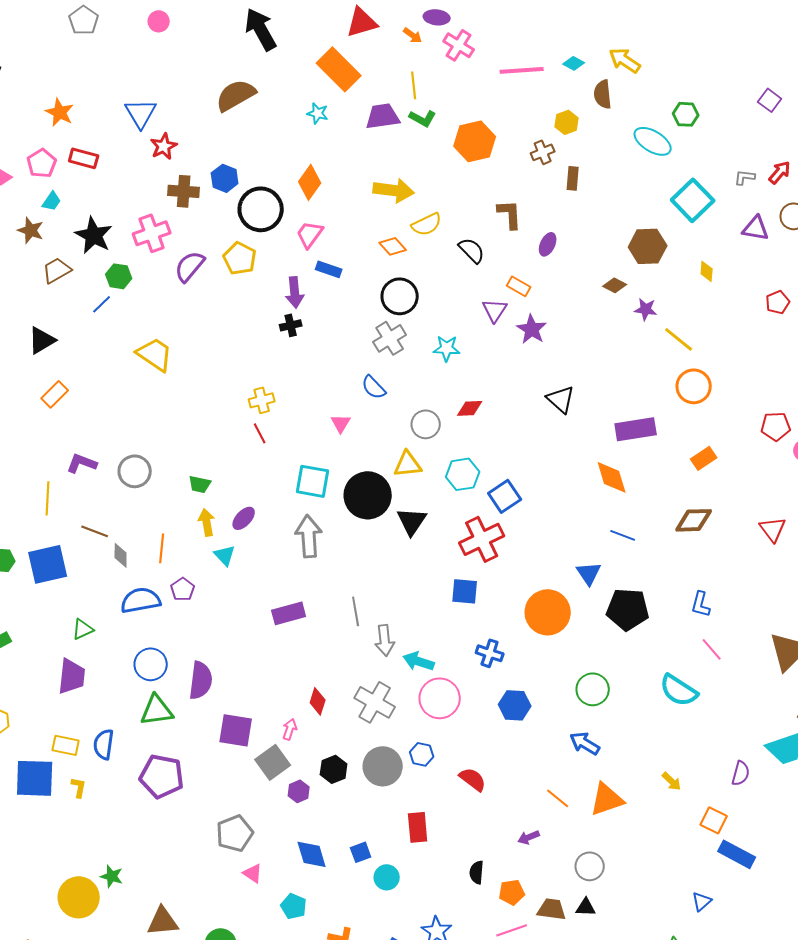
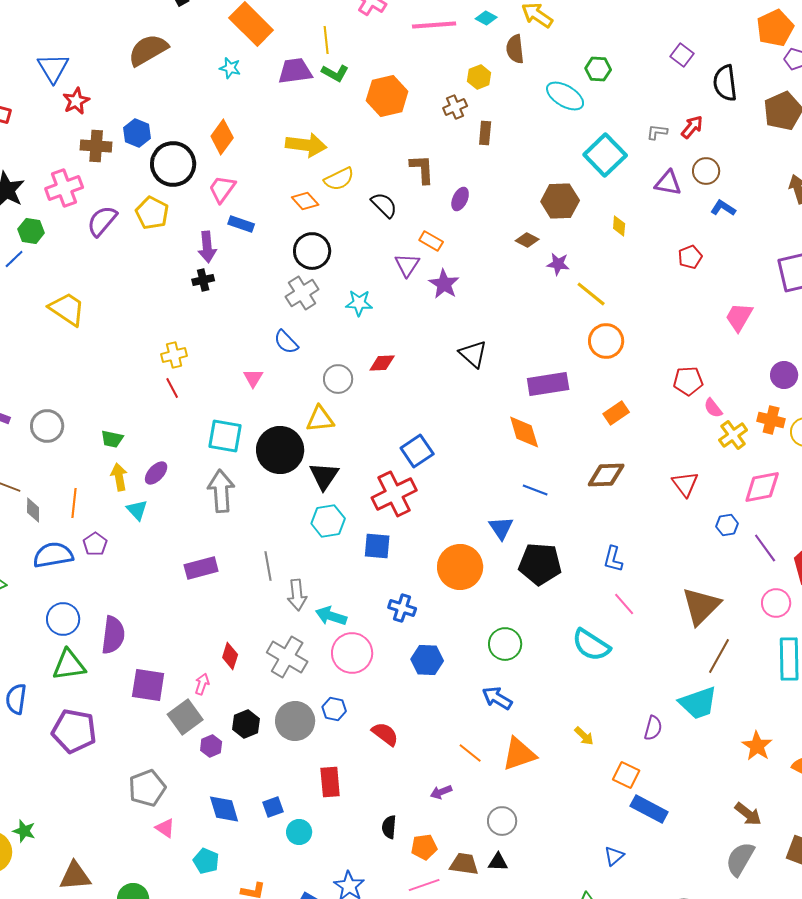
cyan hexagon: (463, 474) -> (328, 521), moved

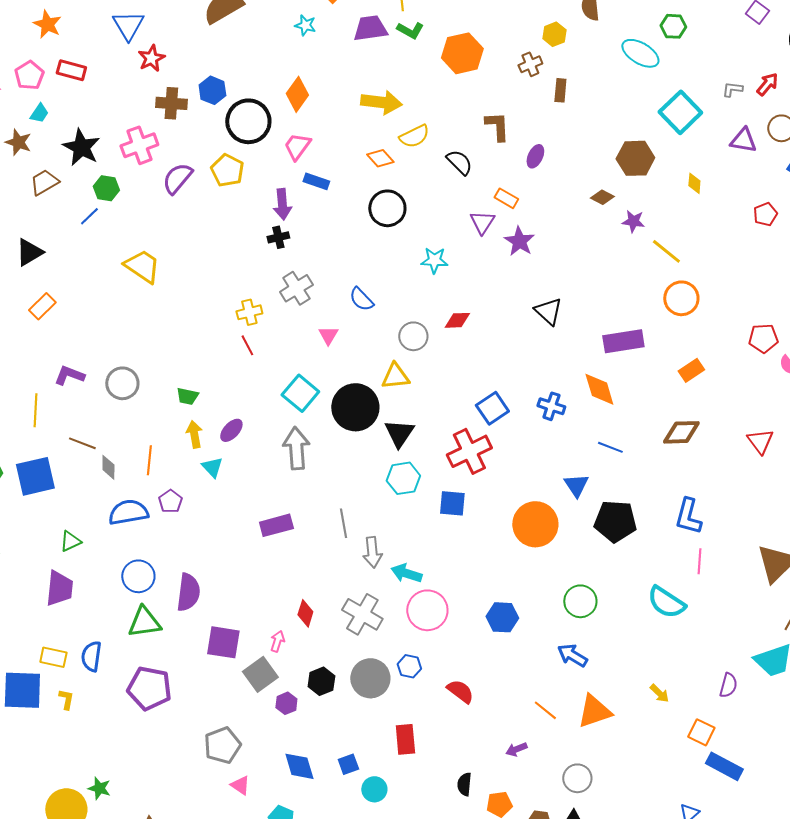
gray cross: (302, 293) -> (296, 288), moved
cyan square: (225, 436) -> (300, 393), turned 30
blue L-shape: (613, 559) -> (688, 516), size x1.4
pink line: (624, 604) -> (699, 561), turned 45
blue cross: (402, 608) -> (551, 406), moved

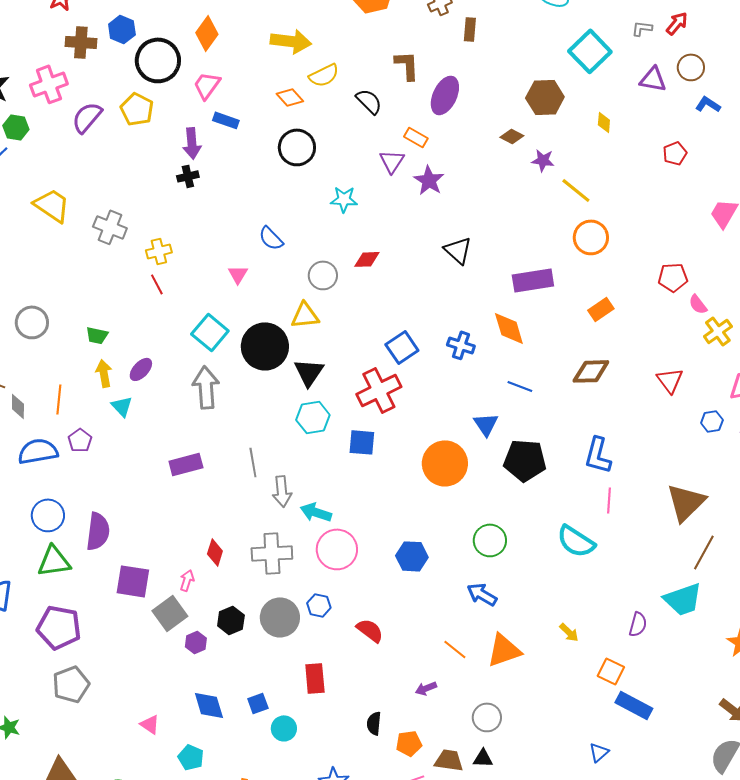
purple ellipse: (535, 156) -> (445, 95), size x1.6
gray cross: (296, 288) -> (110, 227), moved, turned -36
gray cross: (362, 614) -> (272, 553), turned -33
gray pentagon: (222, 745) -> (71, 684), moved

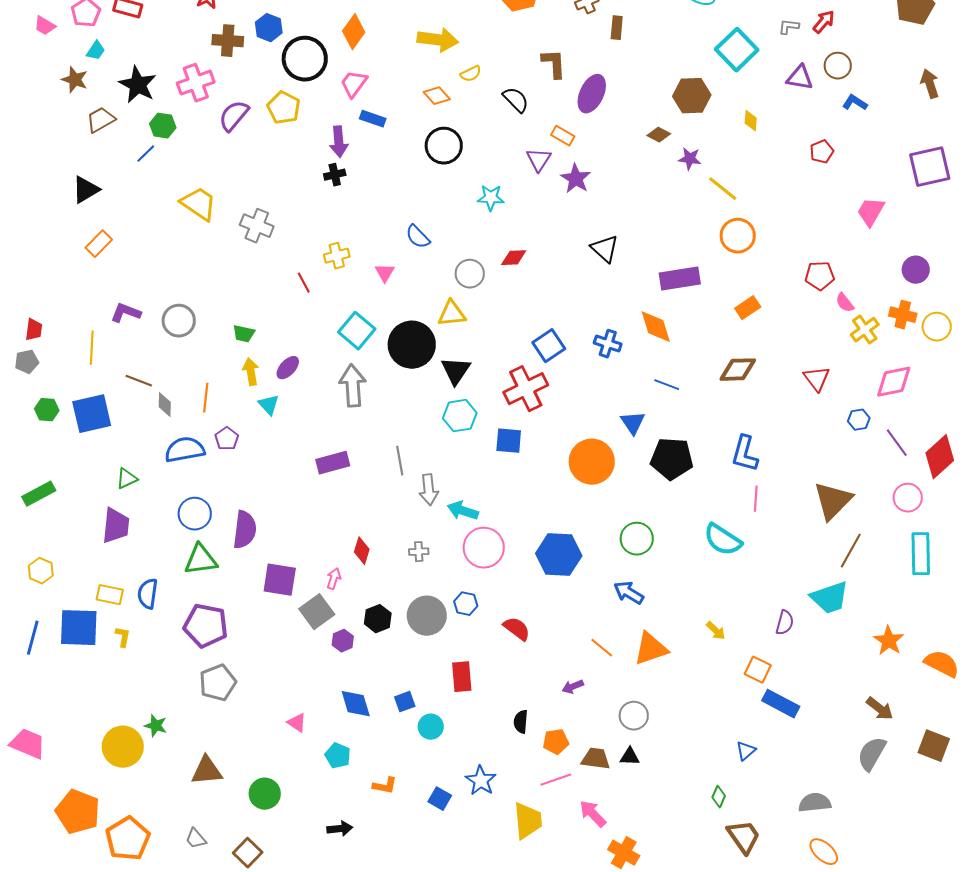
yellow semicircle: (324, 75) -> (471, 74), size x0.7
yellow cross: (159, 251) -> (337, 256), moved
gray cross: (272, 553) -> (419, 552), size x0.5
blue hexagon: (412, 556) -> (559, 555), size x1.4

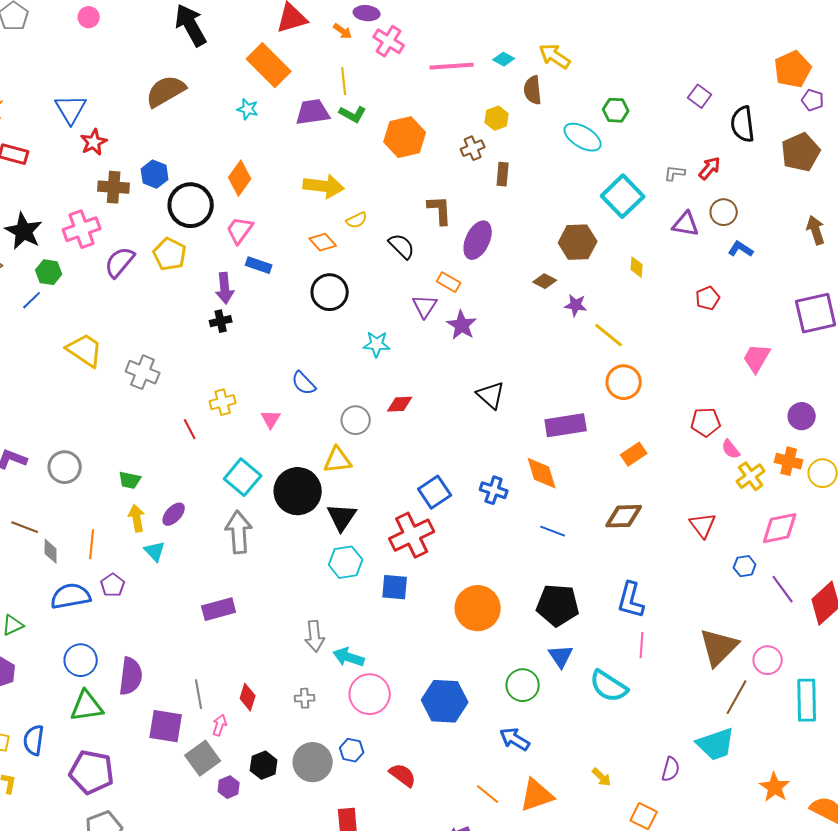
blue triangle: (633, 423) -> (561, 656), moved
gray line: (400, 461) -> (199, 694), moved
pink circle: (908, 498) -> (768, 660), moved

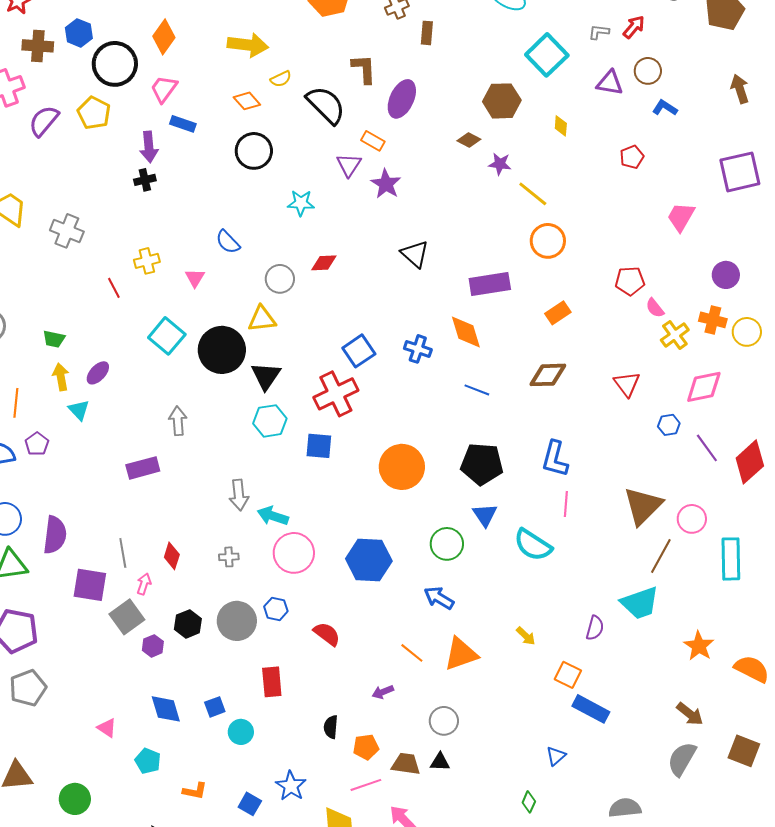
black semicircle: (402, 246) -> (326, 105), size x1.5
gray arrow: (239, 532) -> (178, 421), moved, size x0.7

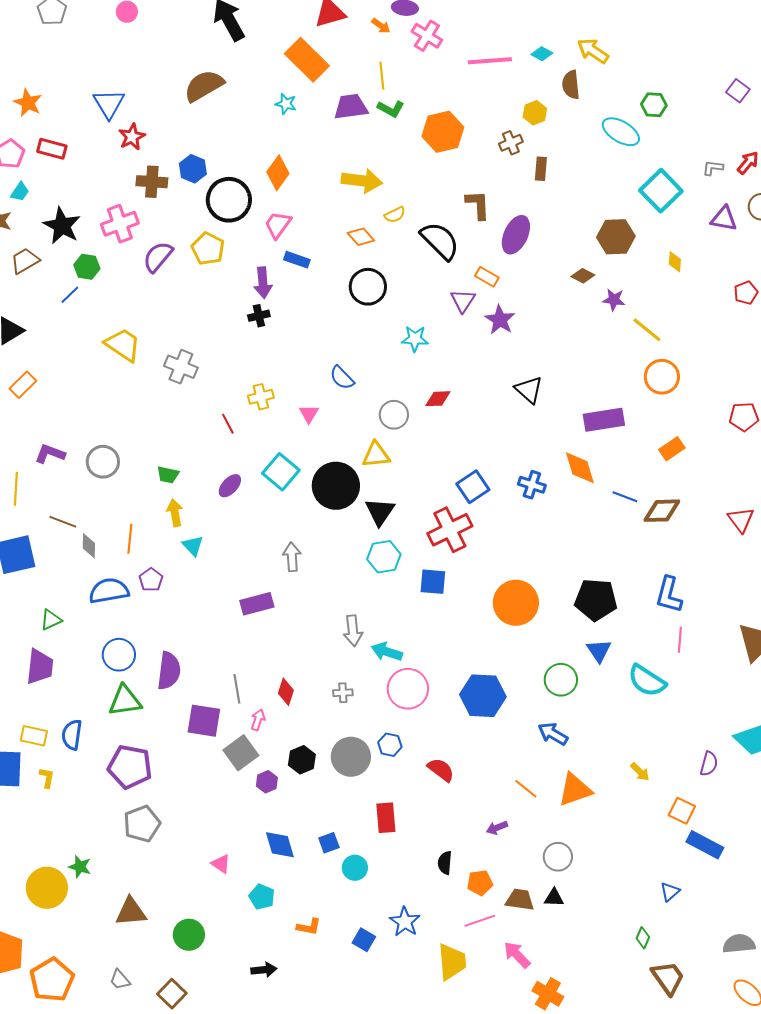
purple ellipse: (98, 373) -> (230, 486), moved
blue line: (477, 390) -> (625, 497), moved

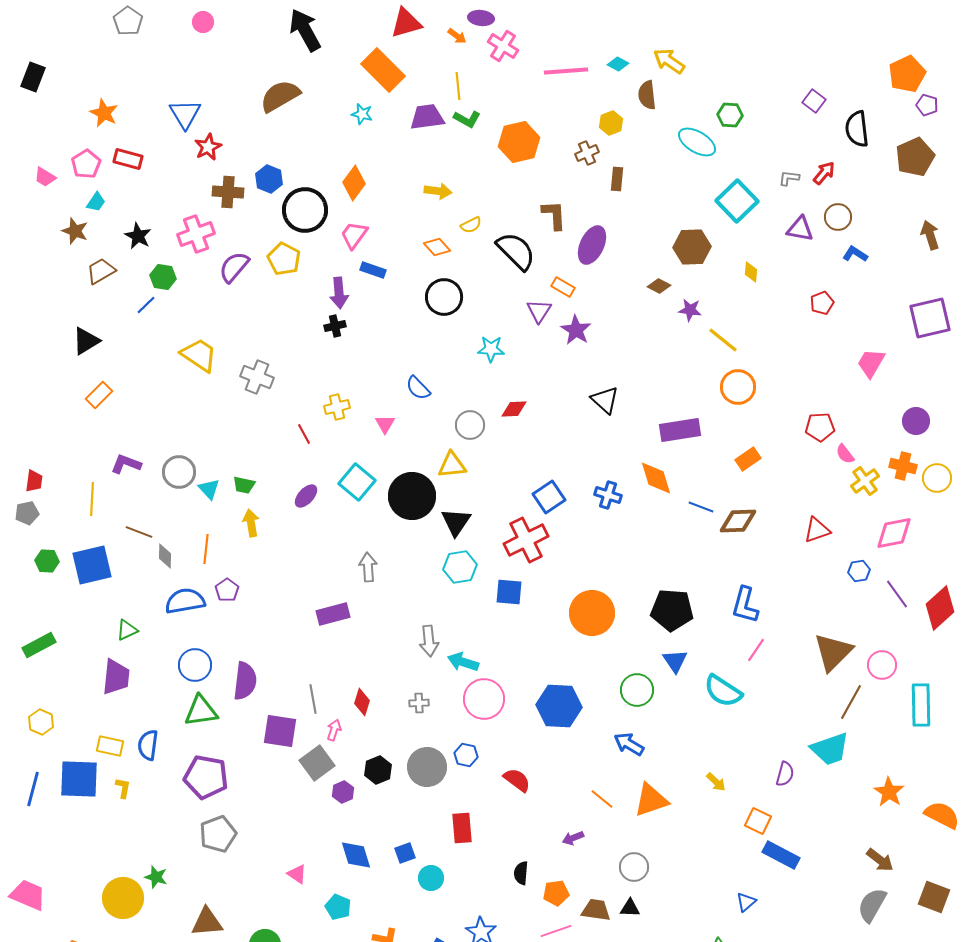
yellow arrow: (362, 181) -> (438, 191), size x0.7
black star: (62, 226) -> (138, 236), size x0.7
red triangle: (741, 520) -> (817, 530), turned 48
cyan triangle: (193, 546) -> (209, 489), moved
pink line: (680, 640) -> (756, 650), turned 30

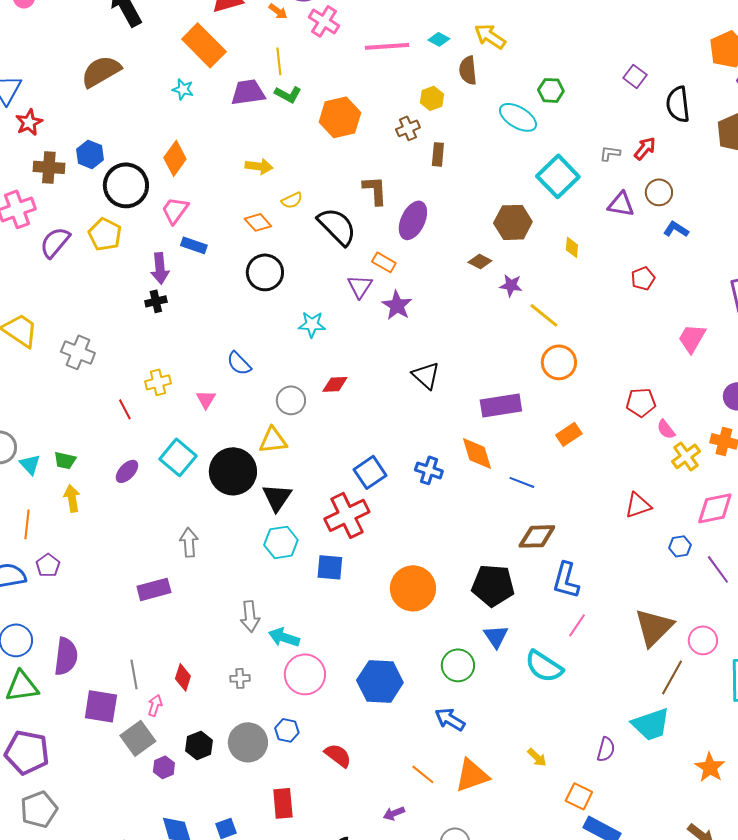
brown diamond: (738, 521) -> (537, 536), moved

